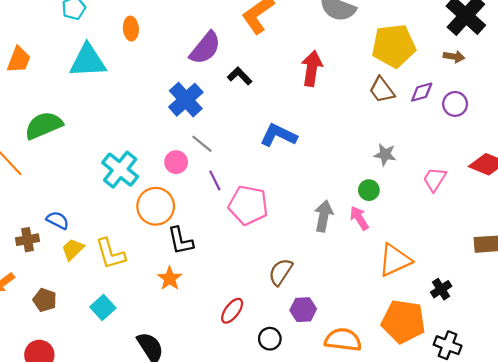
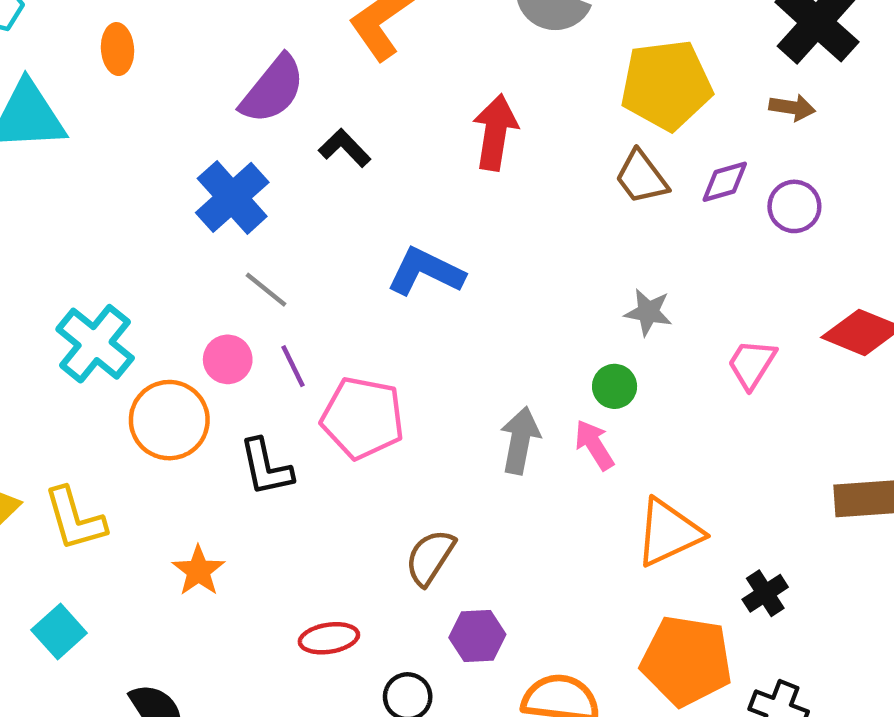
pink circle: (176, 162) -> (228, 359), moved
black L-shape: (180, 241) -> (266, 467), moved
red ellipse: (232, 311) -> (329, 638), turned 44

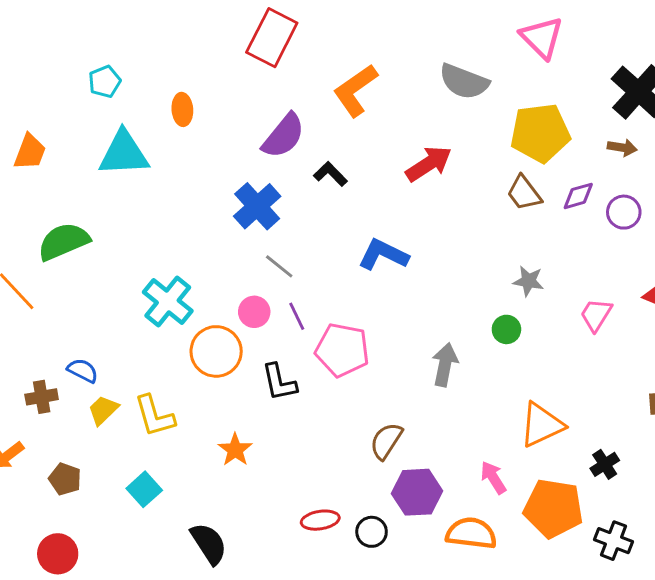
red arrow: (495, 132) -> (429, 164), turned 48
pink arrow: (594, 445) -> (493, 478), moved
purple hexagon: (477, 636) -> (417, 492), size x1.4
red ellipse: (329, 638) -> (320, 520), moved

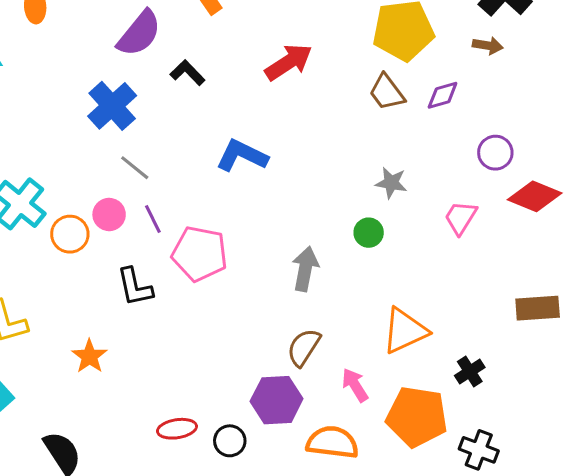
purple circle: (624, 212) -> (495, 153), moved
orange circle: (216, 351) -> (70, 234), moved, size x0.7
brown semicircle: (386, 441) -> (304, 347), moved

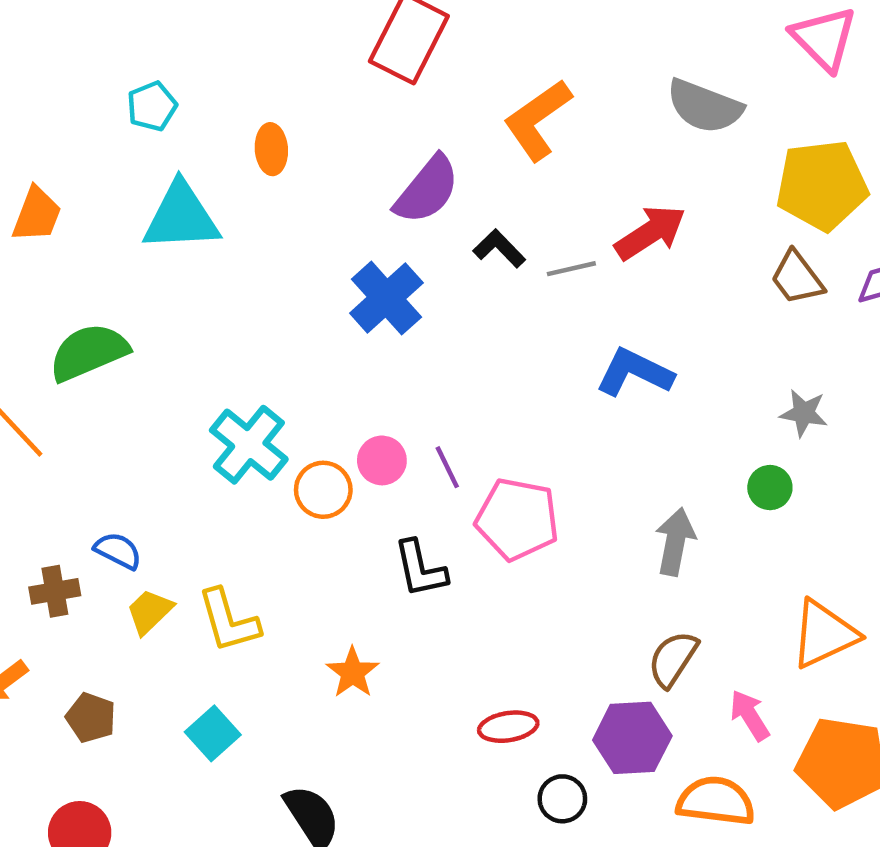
blue L-shape: (242, 156) -> (635, 372), moved
gray line: (135, 168) -> (571, 269), moved, turned -52
red ellipse: (177, 429) -> (508, 727), moved

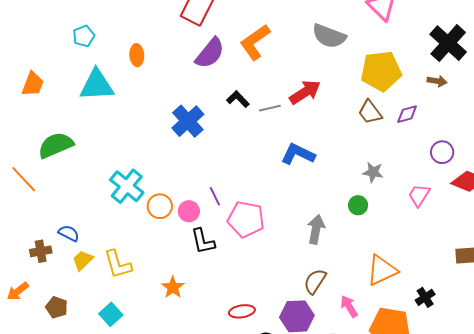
purple semicircle: (427, 190) -> (210, 53), moved
pink circle: (382, 460) -> (189, 211), moved

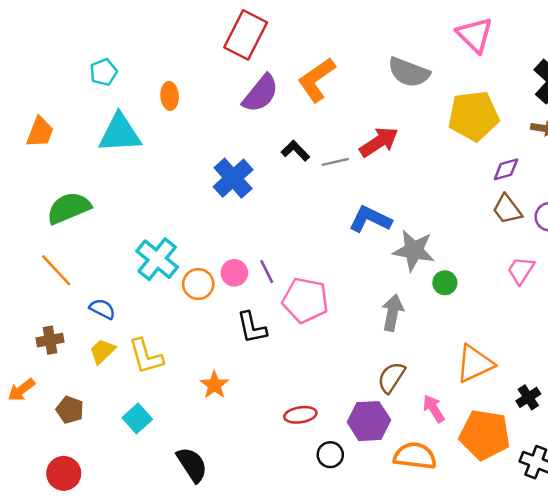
brown trapezoid: (370, 112) -> (507, 209), moved
gray star: (373, 172) -> (414, 250), moved, size x1.6
orange line: (24, 179) -> (56, 270), moved
pink circle: (189, 211) -> (234, 273), moved
blue semicircle: (69, 233) -> (102, 309), moved

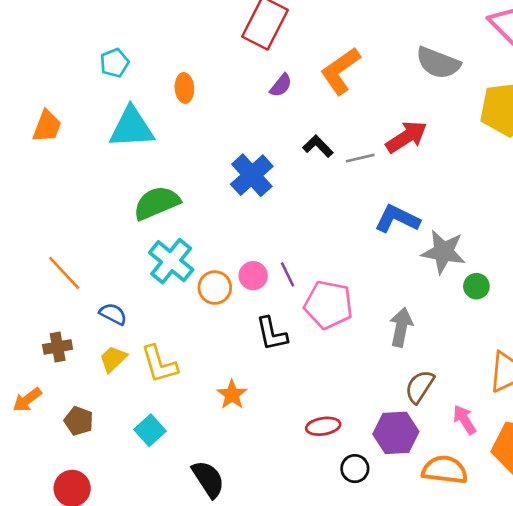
purple semicircle: (261, 93) -> (281, 85), size x0.6
green semicircle: (69, 208) -> (157, 203), moved
gray arrow: (393, 313) -> (401, 327), moved

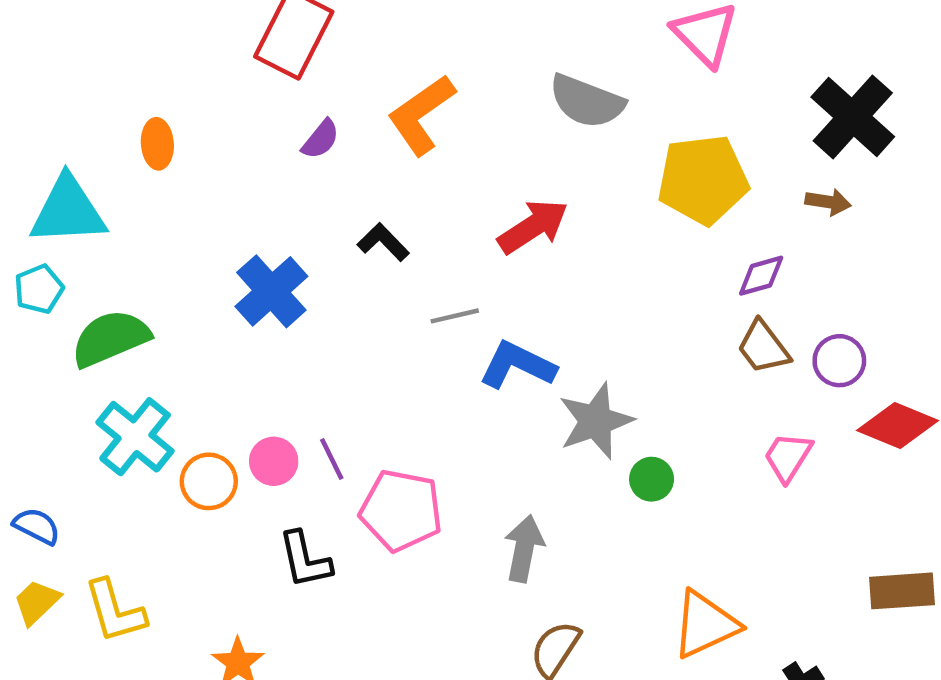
cyan pentagon: (114, 63) -> (39, 289), moved
gray line: (360, 158) -> (455, 316), moved
gray star: (443, 252) -> (596, 421), turned -30

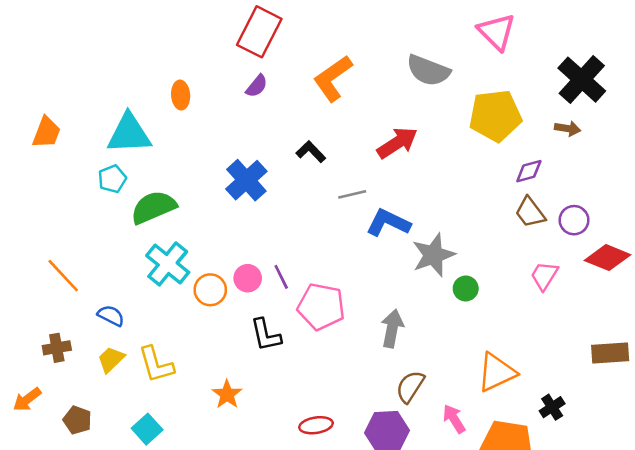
purple semicircle: (321, 139) -> (257, 86), moved

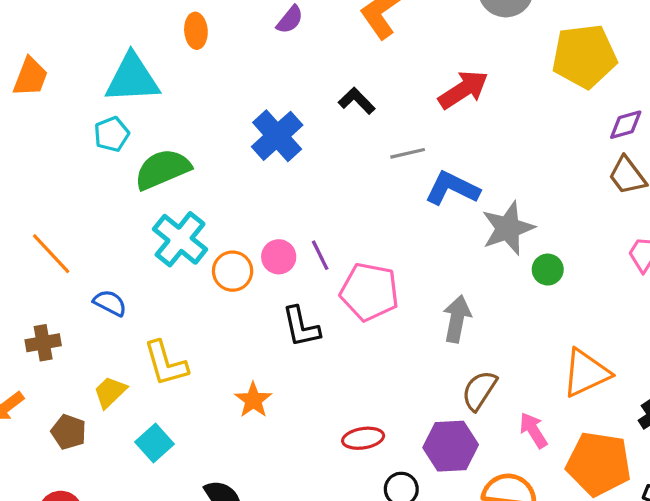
yellow trapezoid: (111, 359) -> (110, 392), moved

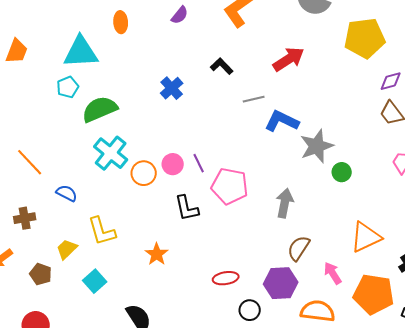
blue cross: (277, 136) -> (172, 88), size x0.7

